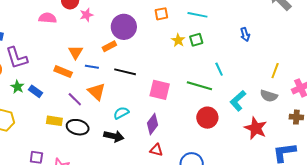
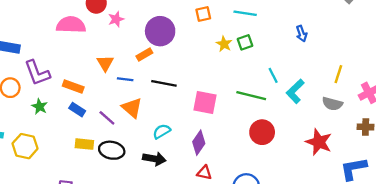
pink semicircle: (48, 18) -> (71, 25), size x1.4
orange rectangle: (63, 72) -> (73, 87), moved
blue rectangle: (36, 91) -> (77, 110), moved
cyan L-shape: (238, 101) -> (295, 91), moved

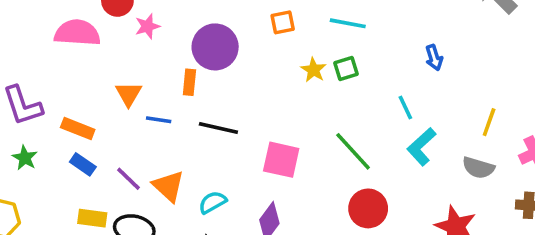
orange rectangle: (144, 54) -> (189, 82), turned -56
cyan line: (273, 75) -> (405, 108), moved
green line: (251, 96) -> (353, 151), turned 32
orange triangle: (132, 108) -> (169, 186), moved

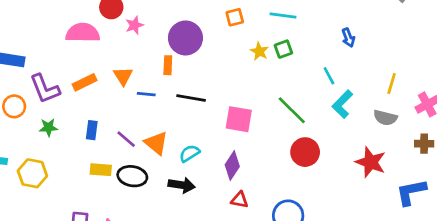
orange rectangle: (78, 129) -> (85, 82), moved, turned -45
green star: (25, 158) -> (48, 127), turned -30
blue rectangle: (83, 164) -> (92, 130), turned 66

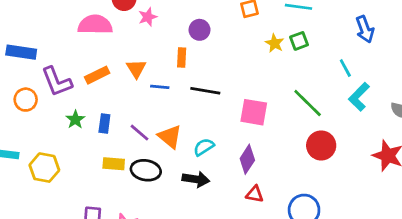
purple circle: (185, 38) -> (199, 30), size x0.6
blue arrow: (348, 38) -> (365, 29), size x1.4
green star: (48, 127) -> (75, 120), moved, turned -30

